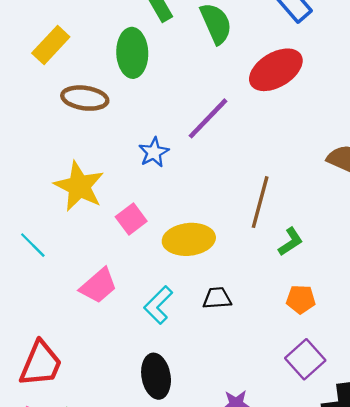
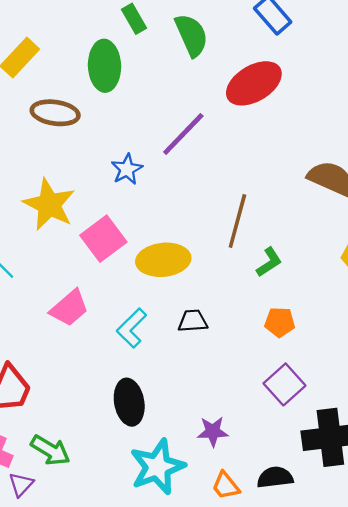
pink square: (131, 219) -> (103, 239), size x1.4

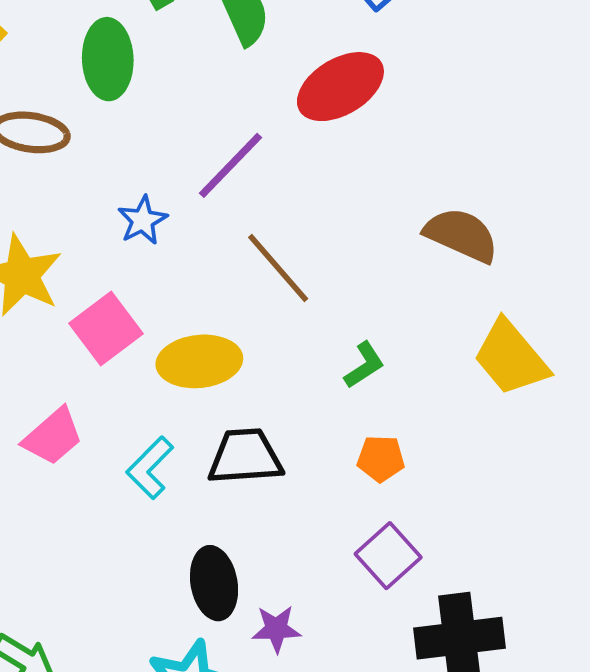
brown line: (237, 221) -> (278, 268), moved, turned -56
black trapezoid: (193, 321) -> (245, 457), size x1.6
black ellipse: (129, 402) -> (214, 583), moved

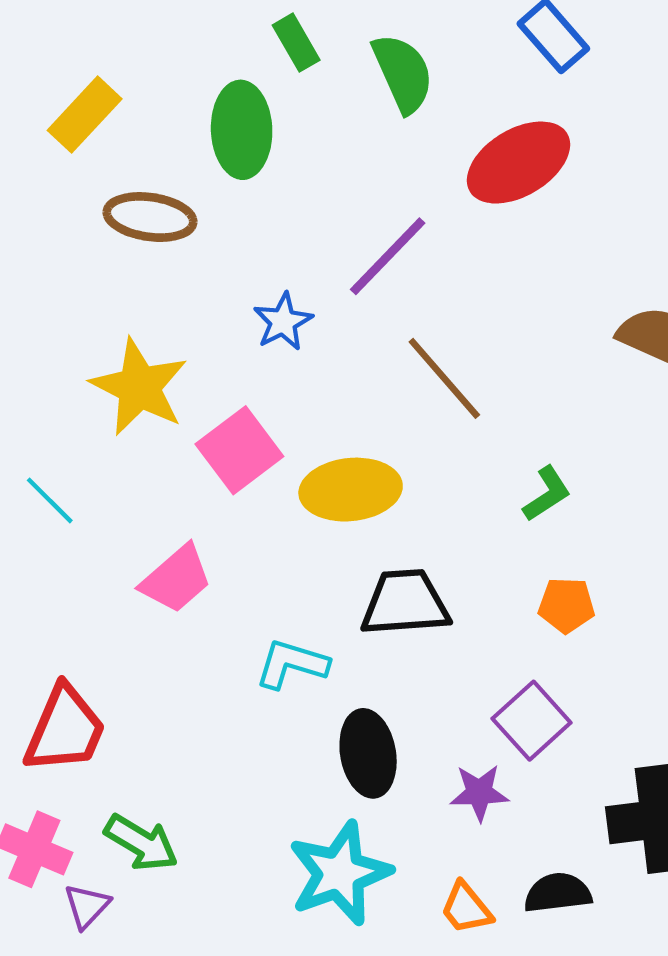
cyan L-shape: (150, 468) -> (292, 664), moved, turned 62
purple square: (388, 556) -> (532, 721), moved
purple star: (276, 629) -> (479, 793), moved

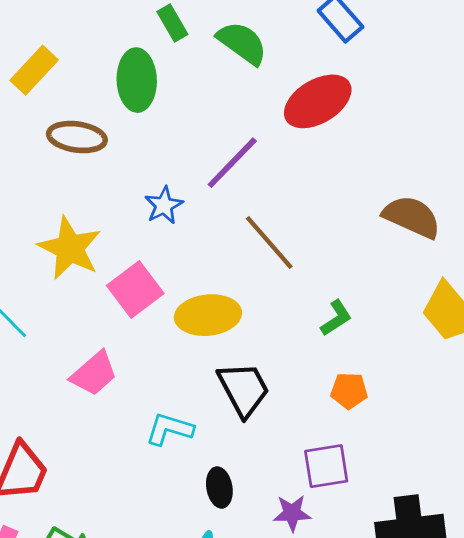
green semicircle: (403, 73) -> (242, 43), turned -30
black trapezoid: (405, 603) -> (244, 389), turned 66
purple square: (532, 721) -> (326, 466), turned 33
black ellipse: (368, 753) -> (219, 487), size x0.7

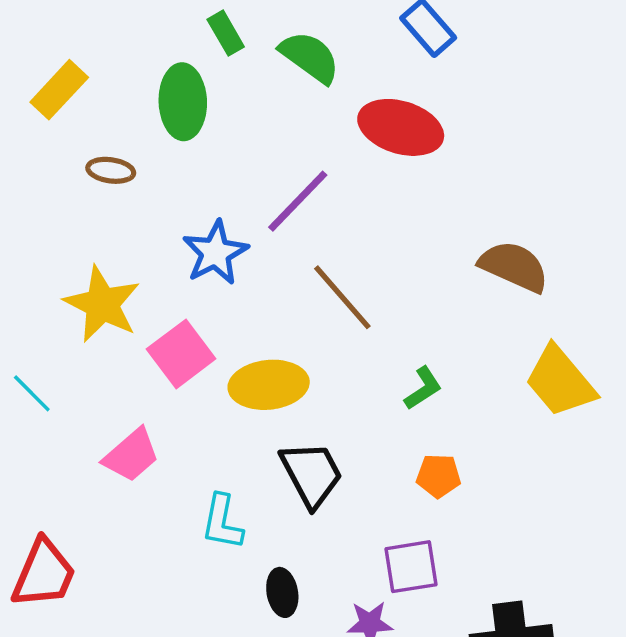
red ellipse: (318, 101) -> (401, 127), turned 48
brown ellipse: (77, 137) -> (111, 170), size x0.7
blue star: (164, 205) -> (215, 253), size x1.4
cyan L-shape: (170, 429) -> (222, 522), turned -96

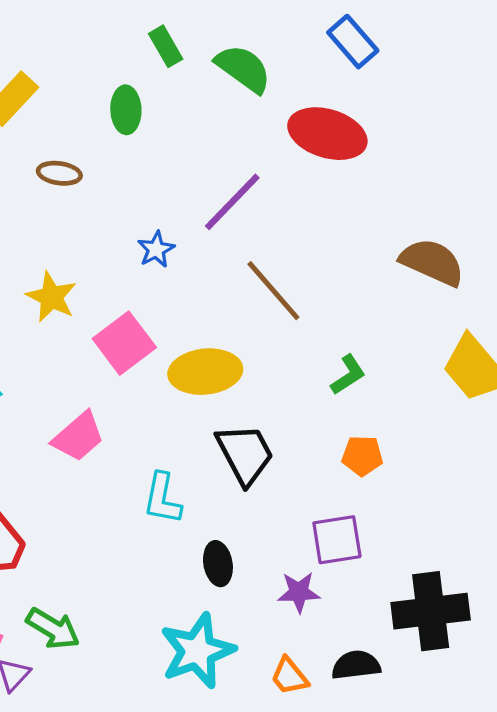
green ellipse: (183, 102) -> (126, 110), size x0.7
blue star: (215, 253) -> (156, 249), size x0.6
yellow star: (102, 304) -> (51, 297), size x0.7

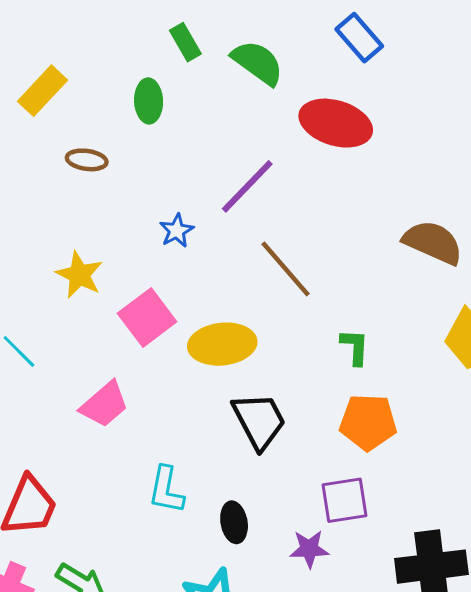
green L-shape: (348, 375) -> (355, 347), turned -54
orange pentagon: (362, 456) -> (368, 422), size x1.5
cyan L-shape: (162, 499) -> (166, 490), moved

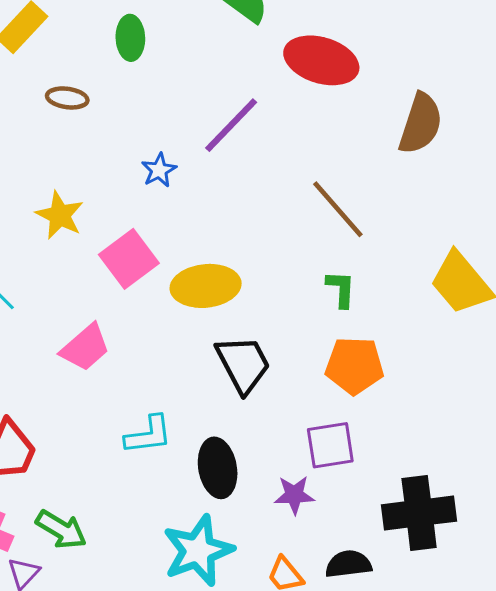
brown semicircle: (433, 242) -> (421, 124), moved, turned 84
brown line: (286, 269) -> (338, 209), moved
cyan L-shape: (166, 490) -> (148, 435), turned -108
black ellipse: (234, 522) -> (218, 468), size x1.4

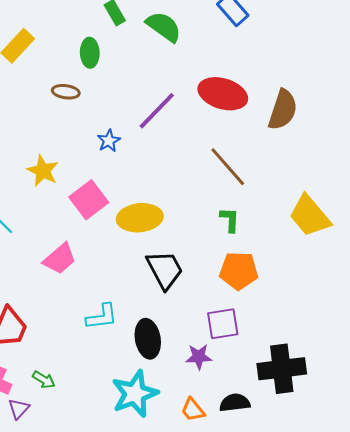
red ellipse: (321, 60) -> (223, 94), moved
brown ellipse: (67, 98) -> (66, 92), moved
green arrow: (61, 530) -> (44, 380), size x0.7

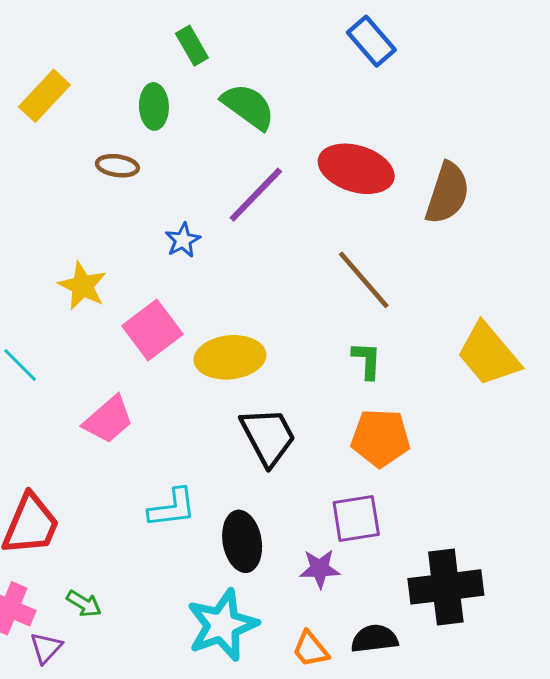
green semicircle: (164, 27) -> (248, 106), moved

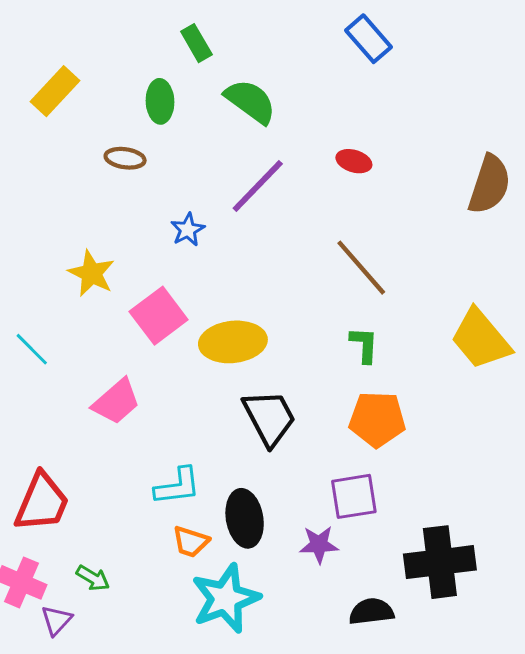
red ellipse: (356, 169) -> (354, 161), size x0.5
brown semicircle: (447, 193) -> (489, 184), moved
orange trapezoid: (311, 649) -> (191, 542), moved, turned -33

